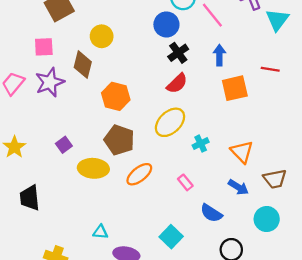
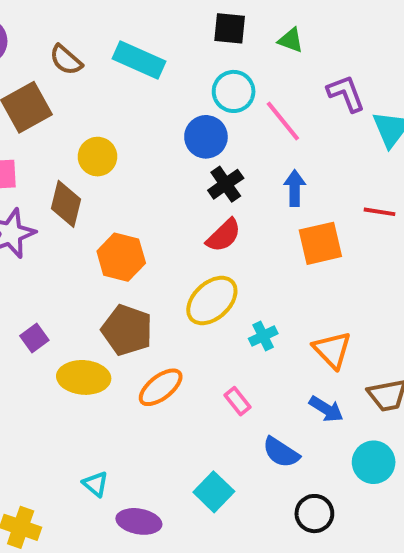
cyan triangle: (100, 232) -> (96, 484), turned 35

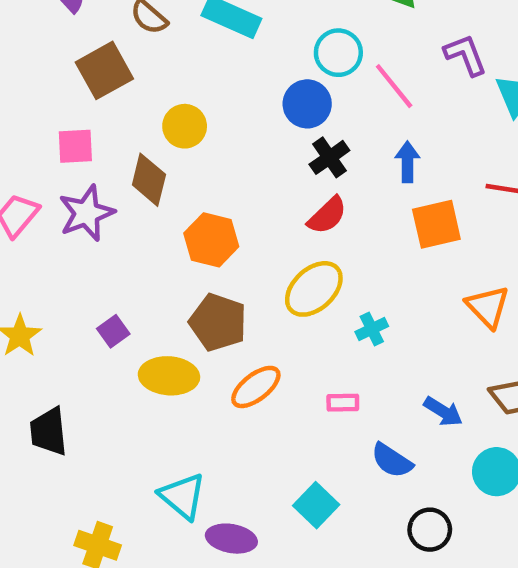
orange triangle: (332, 350) -> (488, 307), moved
pink rectangle: (238, 401) -> (343, 403), turned -52
cyan triangle: (96, 484) -> (182, 496), size x1.6

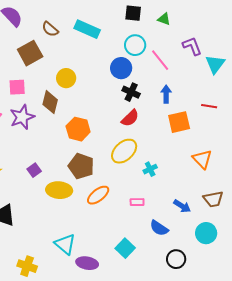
black cross: (329, 157) -> (131, 92), turned -30

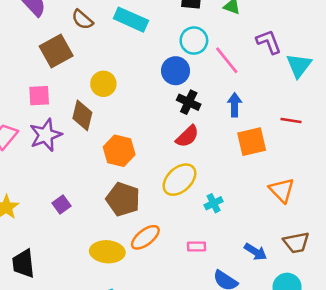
yellow ellipse: (59, 190) -> (107, 252), moved

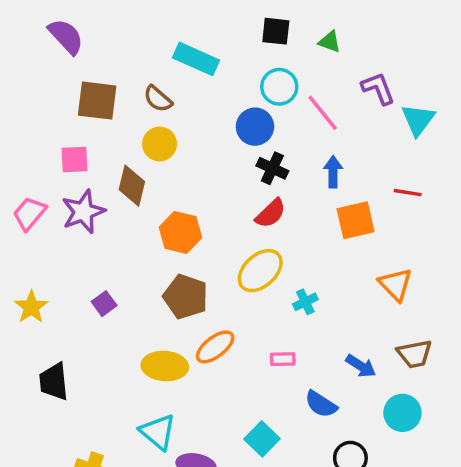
brown semicircle: (82, 20) -> (158, 99), moved
brown square: (56, 51) -> (97, 101), turned 36

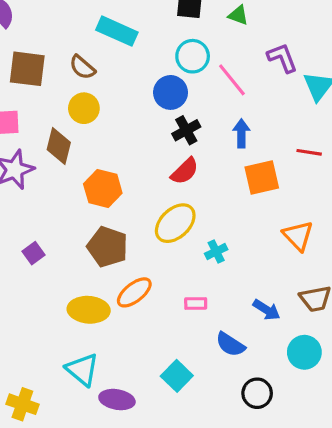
black cross: (272, 168) -> (186, 130), turned 36

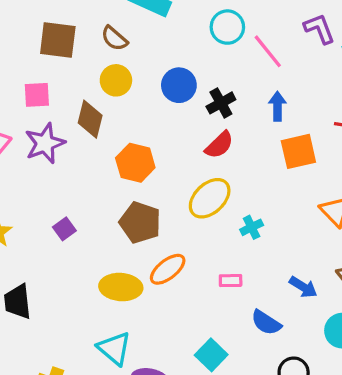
blue circle: (171, 92) -> (179, 85), moved

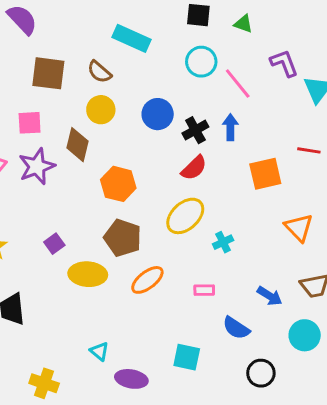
blue arrow: (277, 106) -> (230, 127), moved
yellow ellipse: (121, 287) -> (88, 274), moved
cyan triangle: (114, 348) -> (99, 351), size x0.6
cyan square: (211, 355) -> (187, 357), turned -32

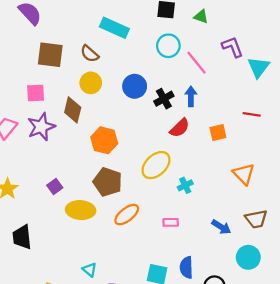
red semicircle: (194, 168) -> (180, 128), moved
orange square: (265, 174) -> (218, 132), size x0.7
blue semicircle: (236, 328) -> (186, 267), moved, turned 55

